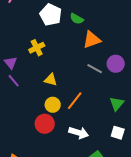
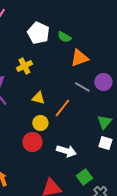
orange line: (75, 101) -> (62, 108), moved
white square: (118, 133) -> (105, 143), moved

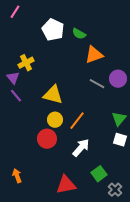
yellow cross: (24, 66) -> (26, 63), moved
yellow triangle: (38, 98) -> (53, 95), size x1.5
orange line: (62, 108) -> (77, 121), moved
white arrow: (66, 151) -> (81, 148), turned -66

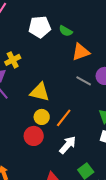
white pentagon: (53, 30) -> (40, 27), turned -30

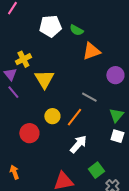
gray line: (84, 81) -> (89, 97), moved
yellow triangle: (40, 92) -> (44, 79), moved, turned 45
red circle: (34, 136) -> (29, 133), moved

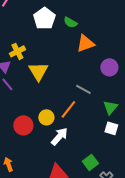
white pentagon: (50, 26) -> (44, 18), turned -30
yellow circle: (52, 116) -> (46, 117), moved
white arrow: (78, 144) -> (59, 136), moved

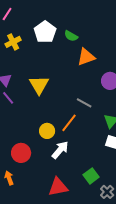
yellow cross: (17, 51) -> (13, 42), moved
red circle: (23, 125) -> (21, 153), moved

